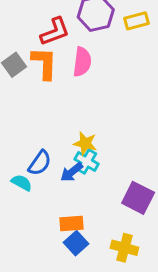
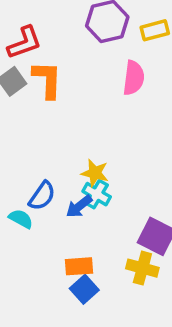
red L-shape: (55, 32) -> (24, 43), moved
pink semicircle: (82, 62) -> (134, 78), moved
yellow cross: (124, 248) -> (142, 268), moved

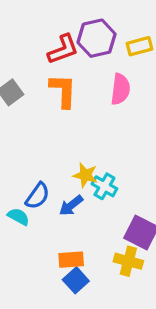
red L-shape: (24, 43) -> (63, 49), moved
orange L-shape: (47, 80) -> (63, 91), moved
cyan cross: (97, 194) -> (104, 186), moved

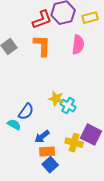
blue arrow: (71, 205) -> (42, 137), moved
yellow cross: (128, 261) -> (74, 143), moved

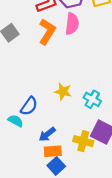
pink semicircle: (78, 45) -> (72, 24), moved
orange L-shape: (42, 46) -> (47, 32), turned 30
cyan cross: (68, 106) -> (92, 99), moved

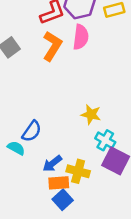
yellow star: (63, 91) -> (91, 114), moved
cyan cross: (92, 99) -> (105, 140), moved
yellow cross: (83, 141) -> (78, 171), moved

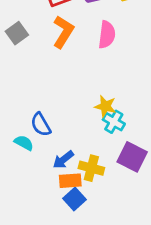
pink semicircle: (81, 37) -> (107, 35), moved
blue semicircle: (32, 131) -> (41, 125), turned 115
cyan cross: (105, 140) -> (114, 122), moved

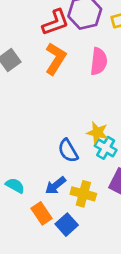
blue semicircle: (41, 125) -> (68, 151), moved
cyan semicircle: (24, 143) -> (15, 186), moved
orange rectangle: (70, 181) -> (42, 213), moved, turned 60

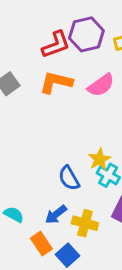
orange L-shape: (55, 59) -> (56, 82), turned -108
pink semicircle: (99, 61) -> (101, 85), turned 48
yellow star: (97, 133) -> (99, 159), turned 30

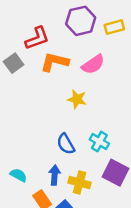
red L-shape: (56, 45) -> (37, 38), moved
yellow star: (99, 159) -> (77, 99), moved, turned -30
blue arrow: (56, 214) -> (55, 175), turned 132

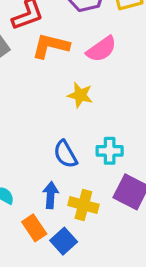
cyan cross: (99, 142) -> (110, 151), turned -30

